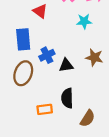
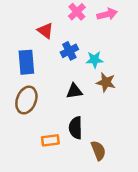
cyan star: (84, 21) -> (95, 60), moved
blue cross: (47, 55) -> (69, 51), moved
brown semicircle: (88, 118) -> (98, 150), turned -54

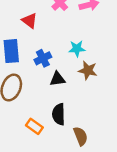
blue cross: (69, 51) -> (43, 58), moved
orange rectangle: (50, 140) -> (34, 126), turned 42

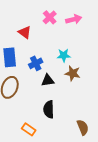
orange rectangle: (34, 126) -> (29, 129), moved
brown semicircle: (81, 136) -> (83, 127), moved

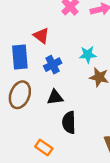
red triangle: (25, 32) -> (41, 36), moved
black triangle: (48, 80) -> (55, 97), moved

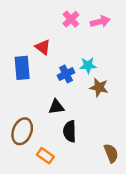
blue cross: (53, 65) -> (66, 74), moved
brown ellipse: (20, 95) -> (22, 131), moved

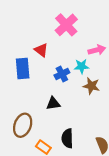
pink cross: (71, 19) -> (66, 25), size x1.5
pink arrow: (100, 22) -> (97, 50), moved
black semicircle: (70, 131) -> (67, 138), moved

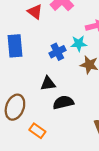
red triangle: (41, 50) -> (35, 12), moved
black semicircle: (67, 138) -> (63, 102), moved, turned 78

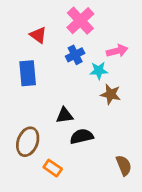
red triangle: (35, 12) -> (38, 35), moved
blue cross: (57, 52) -> (75, 55), moved

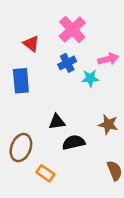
brown star: (111, 94) -> (108, 124), moved

